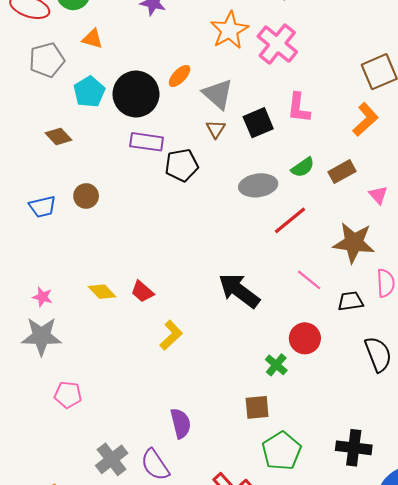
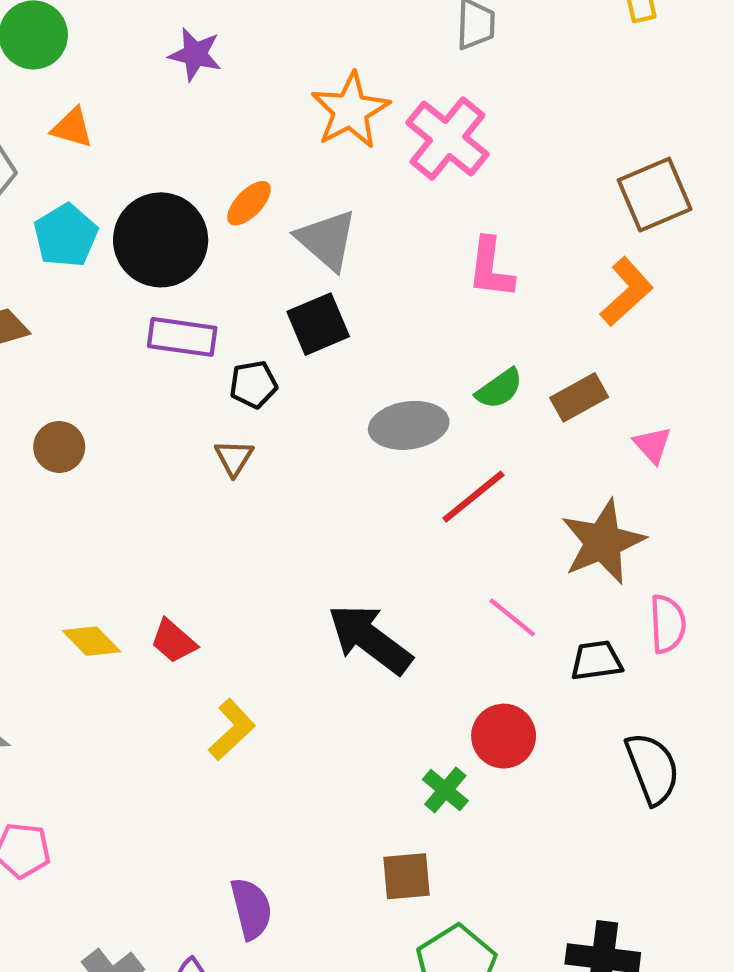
black square: (258, 123) -> (318, 324), moved
brown triangle: (216, 129) -> (234, 458), moved
black pentagon: (182, 165) -> (253, 384), size x0.7
brown star: (354, 243) -> (603, 542), turned -30

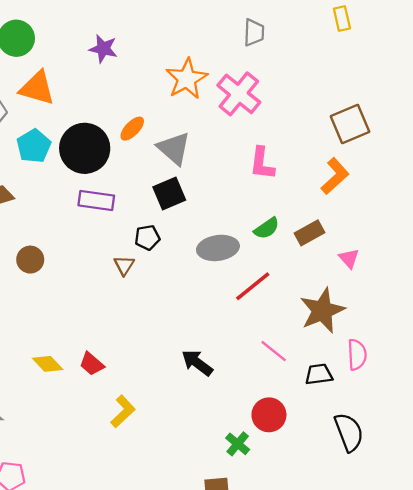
orange triangle: (72, 128) -> (37, 88), size x1.6
black pentagon: (253, 384) -> (147, 238), moved
black arrow: (370, 639) -> (197, 363), size x0.7

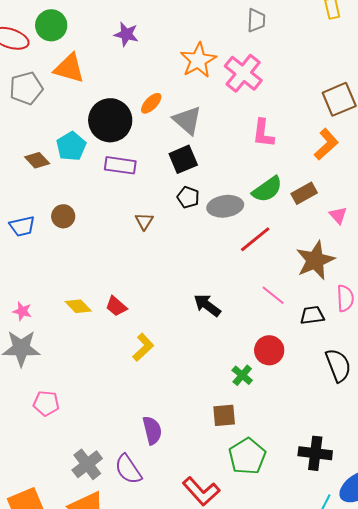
cyan pentagon: (34, 146) -> (71, 146), moved
green semicircle: (267, 228) -> (267, 189), size x1.4
black pentagon: (147, 238) -> (188, 197), moved, turned 30

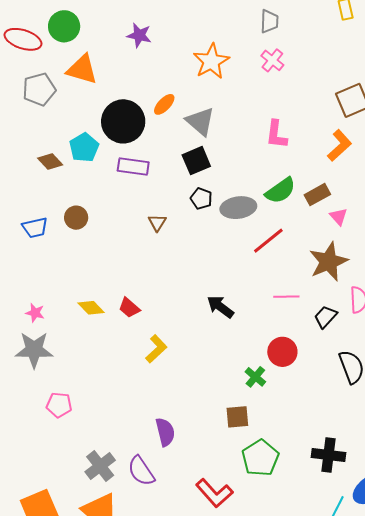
pink cross: (243, 73) -> (272, 60), moved, size x0.6
pink triangle: (338, 215) -> (339, 217), moved
pink line: (273, 295) -> (286, 297), turned -40
black trapezoid: (312, 315) -> (325, 317), turned -40

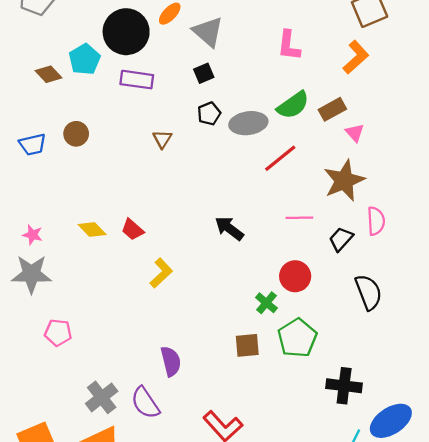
black square: (196, 161) -> (204, 73), size x0.7
black pentagon: (201, 199) -> (209, 114), turned 30
green pentagon: (260, 458) -> (297, 338), moved

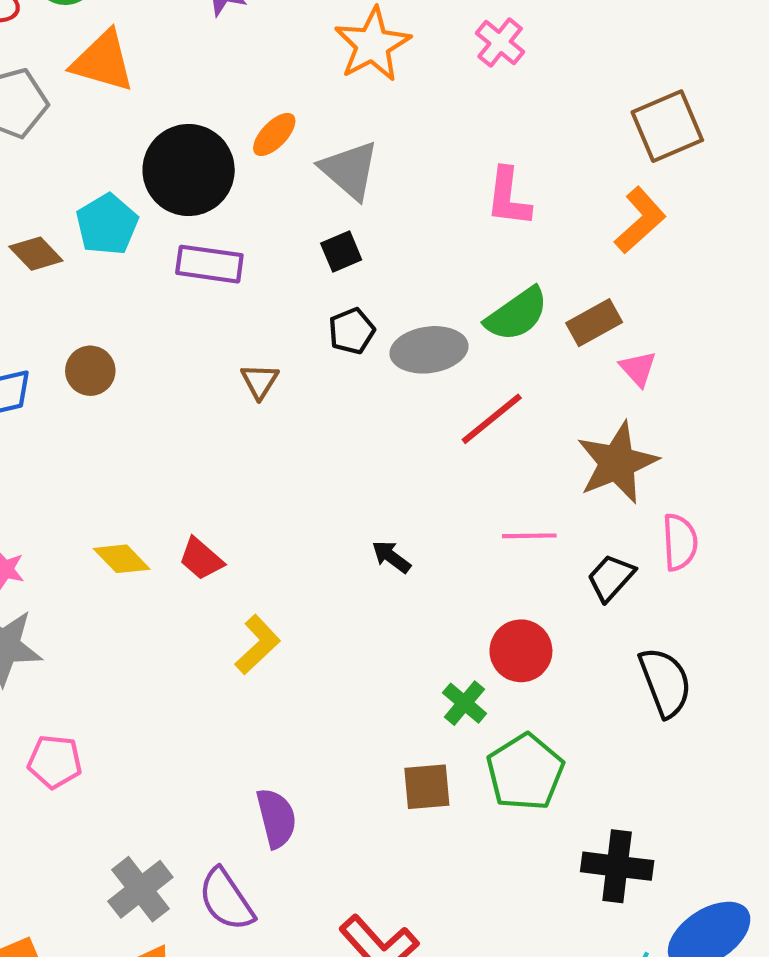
black arrow: (229, 228) -> (391, 557), size x0.7

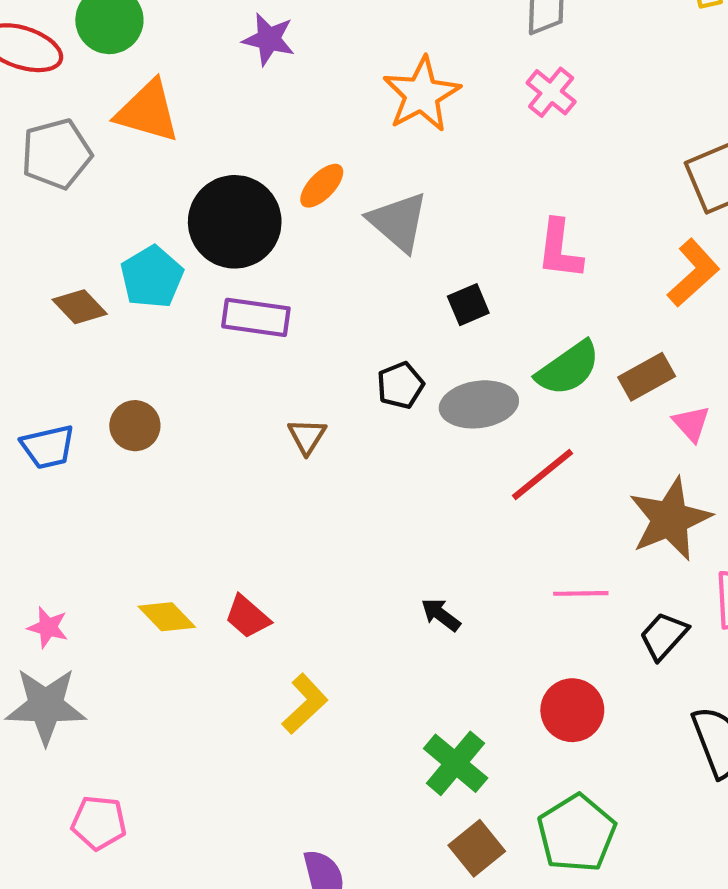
black square: (341, 252) -> (468, 305), moved
green cross: (465, 703) -> (456, 763), moved, size x1.4
brown square: (427, 787) -> (477, 848), turned -34

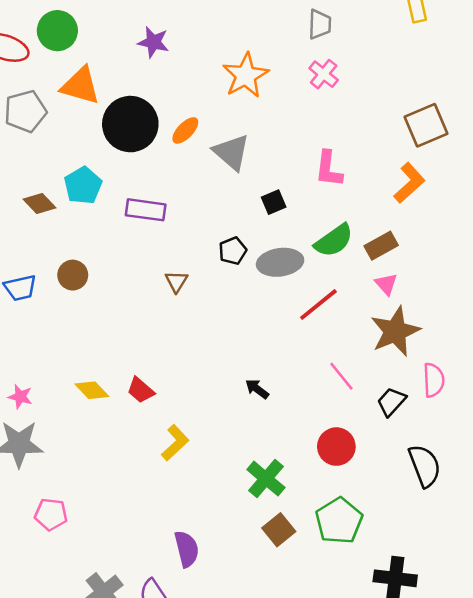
black circle: (235, 222) -> (130, 124), moved
pink triangle: (691, 424) -> (386, 284), moved
pink line: (581, 593) -> (341, 376), turned 52

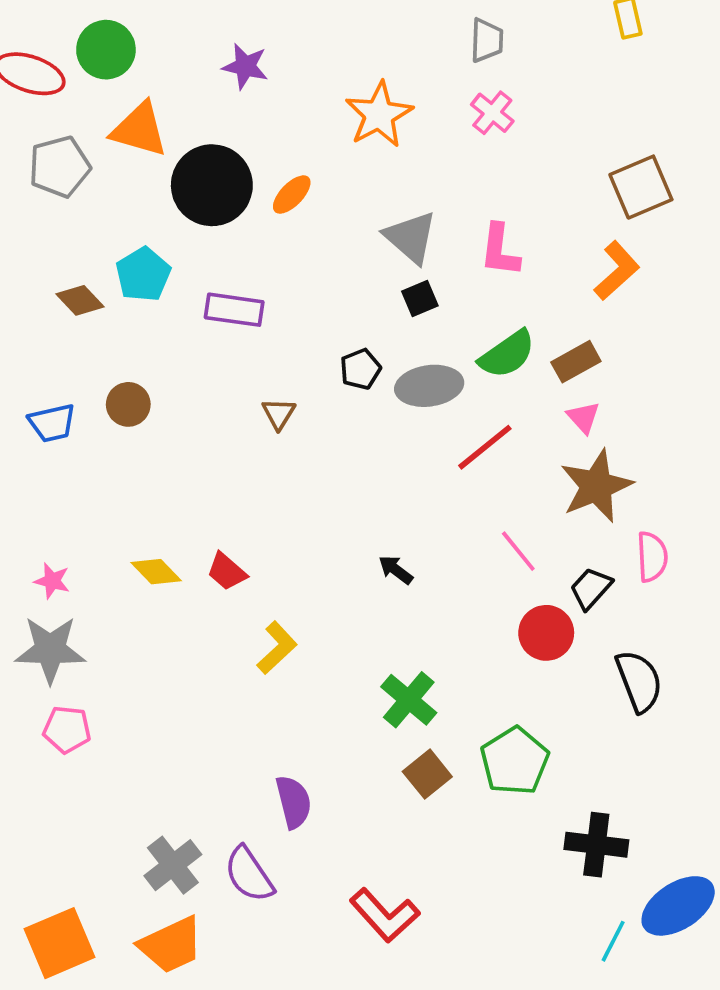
gray triangle: (231, 152) -> (411, 237), moved
red circle: (336, 447) -> (546, 633), moved
pink pentagon: (51, 514) -> (67, 729), moved

